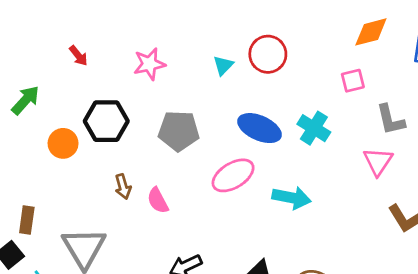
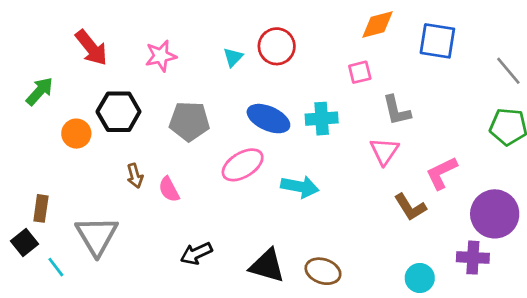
red arrow: (78, 56) -> (91, 48), size x1.8
cyan cross: (314, 128) -> (322, 119), turned -36

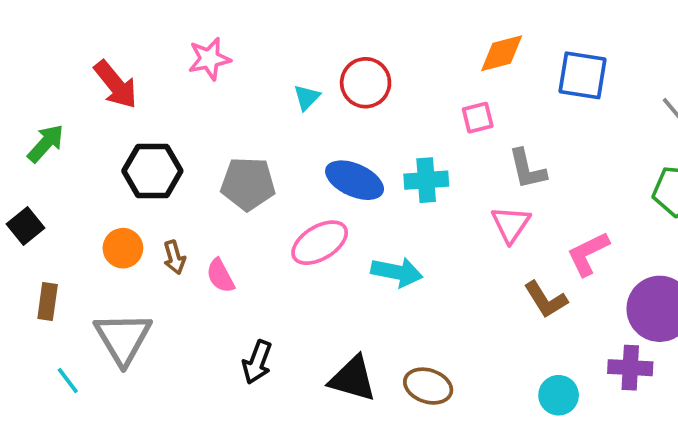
pink star: (161, 56) -> (209, 59), moved
orange circle: (76, 134) -> (123, 248), moved
black square: (25, 243) -> (25, 226), moved
black arrow: (196, 253) -> (257, 362), turned -44

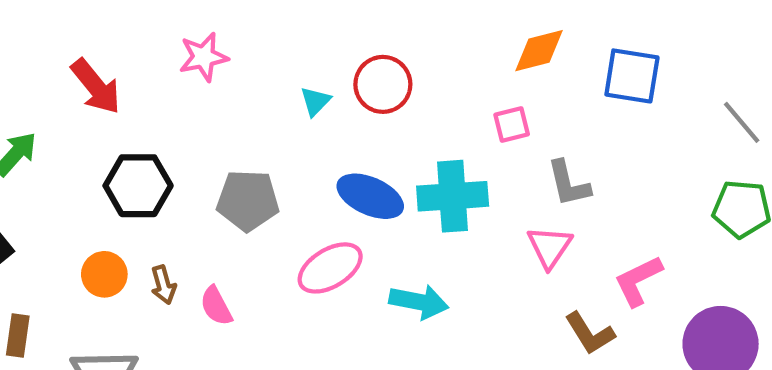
cyan cross: (426, 180) -> (453, 196), size x1.4

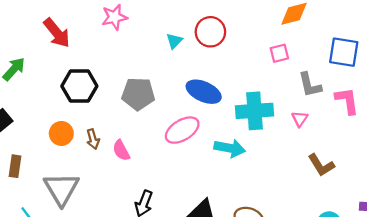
blue square: (632, 76) -> (344, 52), moved
cyan cross: (453, 196) -> (254, 111), moved
pink triangle: (550, 247) -> (300, 119), size x0.7
pink L-shape: (638, 281) -> (347, 101), moved, turned 108

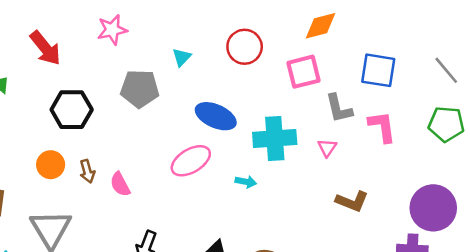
red circle: (210, 32) -> (245, 47), moved
pink square: (279, 53) -> (304, 72), size x1.5
gray pentagon: (138, 94) -> (140, 89), moved
cyan arrow: (230, 148) -> (246, 182), size x0.6
brown L-shape: (321, 165) -> (352, 201), turned -36

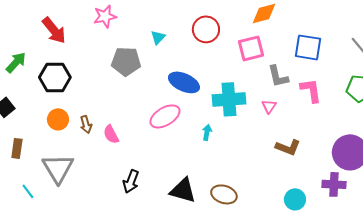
black hexagon: (72, 110) -> (55, 77), moved
cyan arrow: (246, 182) -> (207, 132), turned -91

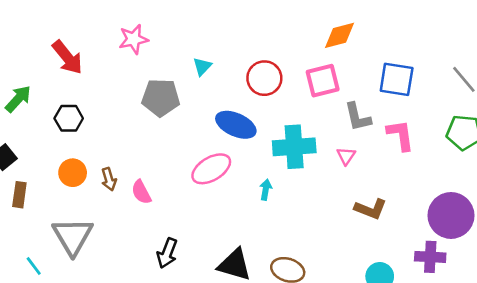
red circle: (206, 29) -> (264, 78), moved
black hexagon: (55, 77) -> (69, 118), size x0.7
brown rectangle: (17, 148) -> (19, 195), moved

